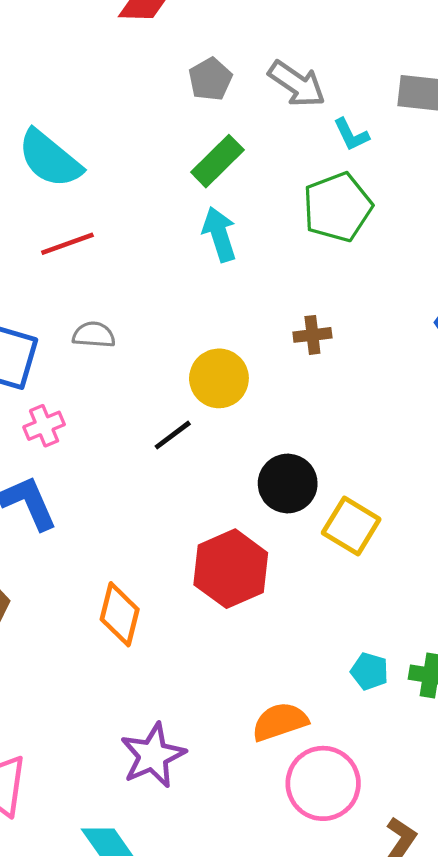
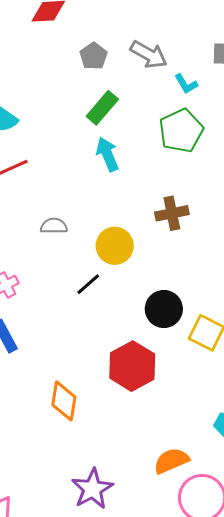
gray semicircle: (94, 335) -> (54, 226), moved
brown cross: (312, 335) -> (172, 213), size x1.4

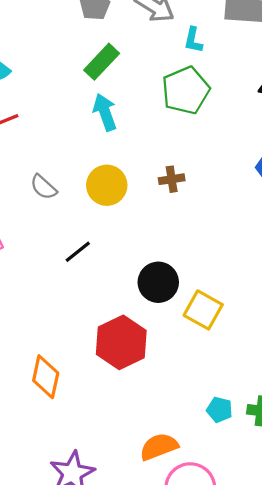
cyan L-shape: (186, 84) -> (193, 40), turned 40
brown cross: (172, 213) -> (172, 179), size x0.7
gray semicircle: (54, 226) -> (43, 187), turned -140
yellow circle: (115, 246) -> (107, 185), moved

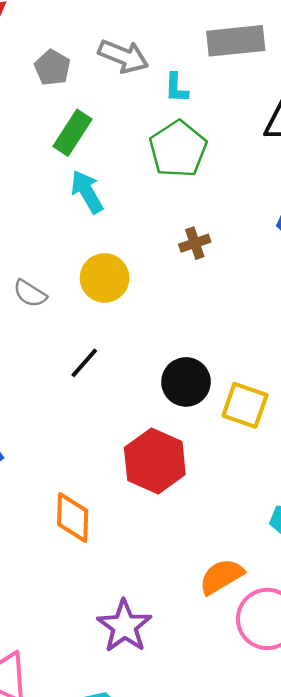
brown cross: (172, 179) -> (195, 243), moved

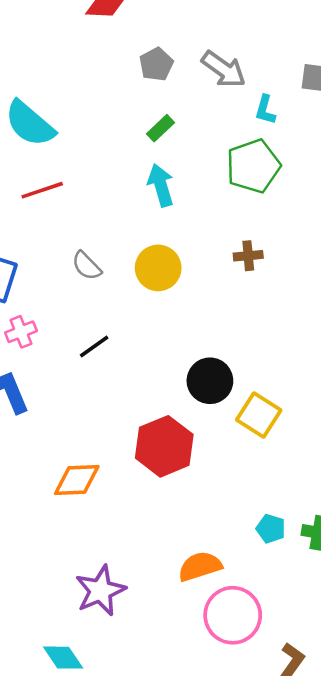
green rectangle: (72, 133) -> (160, 128), size x0.7
black line: (84, 363) -> (94, 347), moved
orange diamond: (73, 517) -> (77, 480), turned 72

